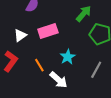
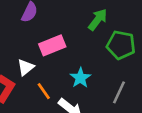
white triangle: (20, 35) -> (26, 67), moved

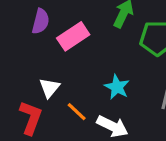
pink rectangle: (52, 45) -> (73, 36), moved

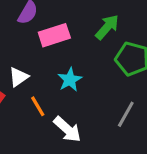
cyan star: (117, 87) -> (70, 80), moved

